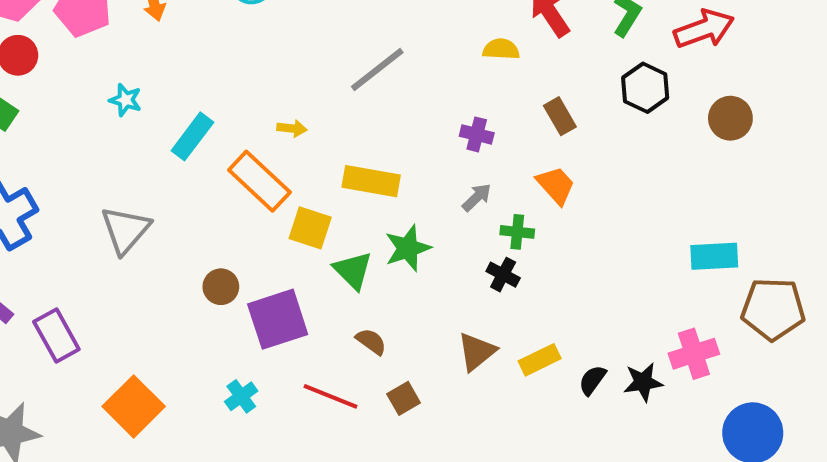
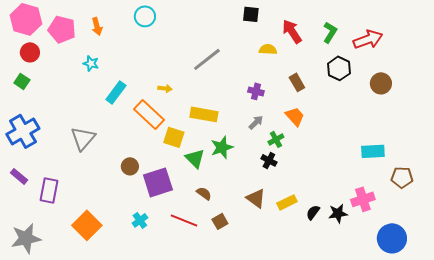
cyan star: (125, 100) -> (91, 63), moved
green cross: (517, 232) -> (276, 139), turned -35
brown pentagon: (773, 309) -> (402, 177), size x0.7
purple rectangle: (56, 335) -> (49, 190), turned 40
brown triangle: (477, 352) -> (256, 198), turned -45

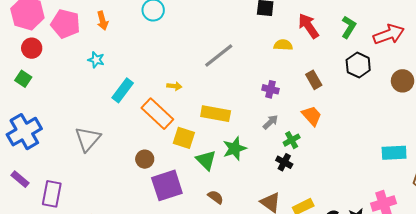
brown circle: (130, 166) -> (145, 159), moved

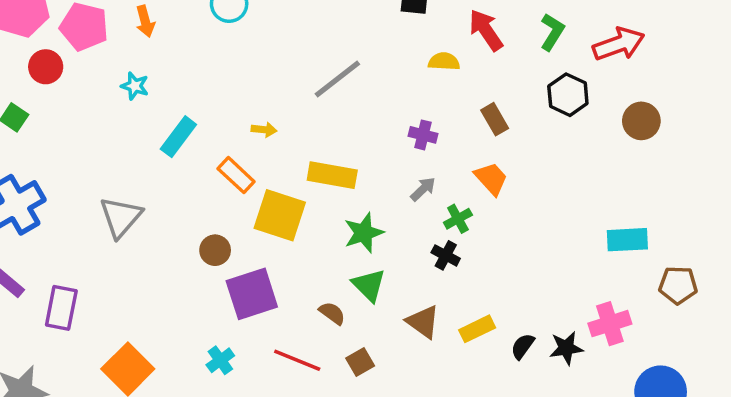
red circle: (32, 48) -> (46, 67), moved
orange rectangle: (157, 114) -> (236, 175), size x0.7
yellow square: (184, 138) -> (280, 215), size x1.4
green triangle: (206, 160) -> (369, 285), moved

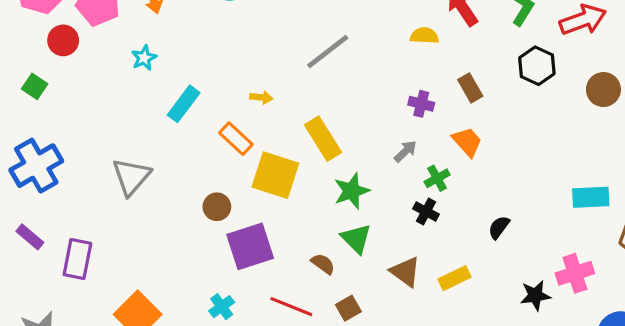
cyan star: (135, 86) -> (144, 58), turned 30
purple cross: (423, 135) -> (421, 104), moved
yellow rectangle: (332, 175) -> (323, 139), turned 48
black semicircle: (523, 346) -> (499, 227), moved

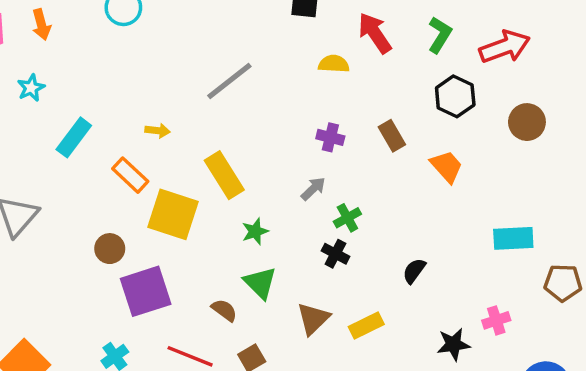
brown rectangle: (470, 88) -> (392, 136), moved
orange trapezoid: (467, 142) -> (447, 166), moved
green star: (352, 191) -> (255, 231), size x0.7
brown triangle: (405, 272) -> (313, 319), turned 40
pink cross: (575, 273) -> (496, 320), size x0.7

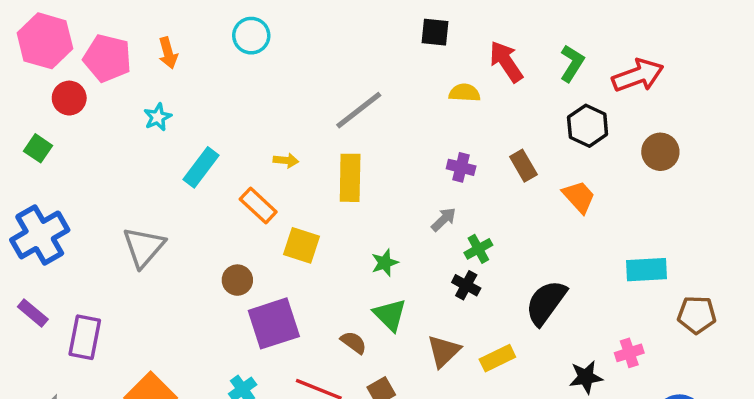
yellow rectangle: (224, 175) -> (350, 178), moved, turned 33
yellow square: (173, 214) -> (302, 245), size x0.7
black semicircle: (414, 271) -> (546, 303), size x1.8

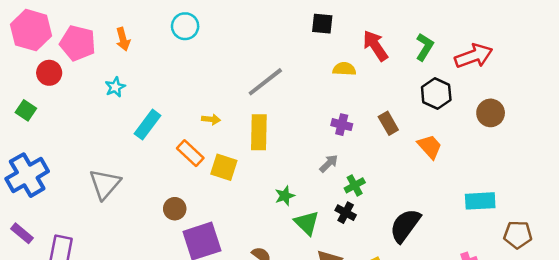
yellow square: (302, 245) -> (224, 167), moved
green triangle: (390, 315) -> (307, 223), moved

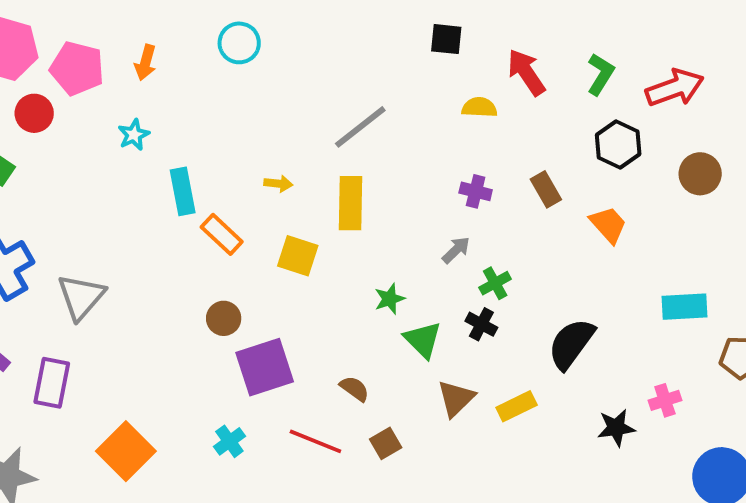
orange arrow: (123, 39) -> (145, 62), turned 30
cyan rectangle: (148, 125) -> (183, 191), turned -48
orange rectangle: (190, 153) -> (222, 234), moved
gray triangle: (105, 184) -> (81, 297), moved

